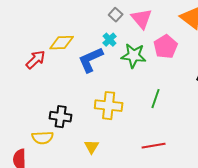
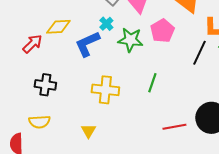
black cross: (61, 117) -> (45, 85), moved
red line: (154, 146) -> (174, 127), moved

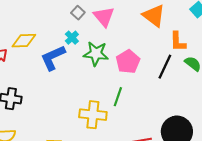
pink pentagon: (162, 31) -> (128, 62), moved
yellow cross: (105, 90) -> (93, 115), moved

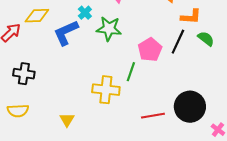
orange L-shape: (178, 42) -> (191, 17), turned -85
pink pentagon: (128, 62) -> (150, 50), moved

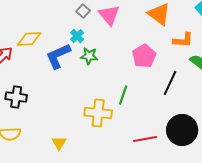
green star: (109, 29) -> (89, 56), moved, size x0.7
black line: (178, 42) -> (170, 83), moved
pink pentagon: (150, 50) -> (144, 56), moved

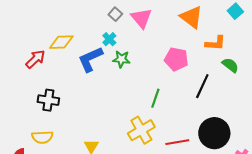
pink pentagon: (144, 56) -> (176, 59), turned -30
yellow cross: (98, 113) -> (141, 130), moved, turned -36

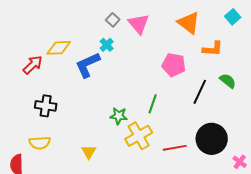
green star: (121, 59) -> (119, 116), moved
green semicircle: (230, 65) -> (228, 81), moved

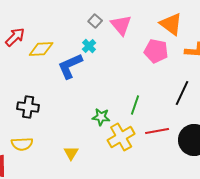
red arrow: (33, 65) -> (15, 37), moved
pink pentagon: (174, 65) -> (156, 51), moved
red line: (175, 148) -> (157, 131), moved

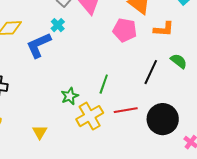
green star: (101, 117) -> (70, 96), turned -30

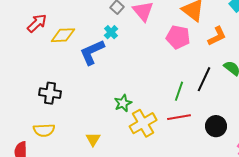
orange L-shape: (164, 29) -> (217, 36), turned -30
green line: (104, 84) -> (179, 91), moved
black circle: (163, 119) -> (216, 126), size x0.7

